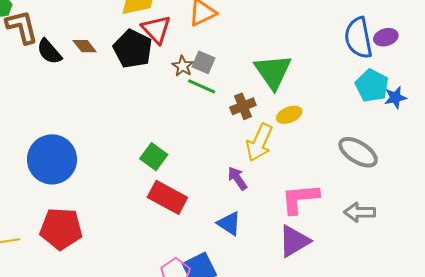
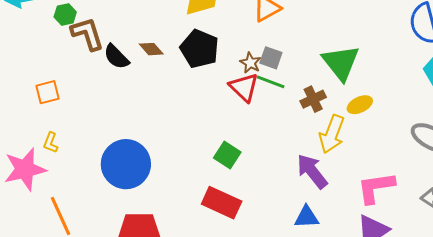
red triangle: (156, 29) -> (244, 87), moved
purple arrow: (237, 178) -> (312, 171), size x1.5
red rectangle: (167, 197) -> (222, 203), moved
blue triangle: (229, 224) -> (307, 217), turned -32

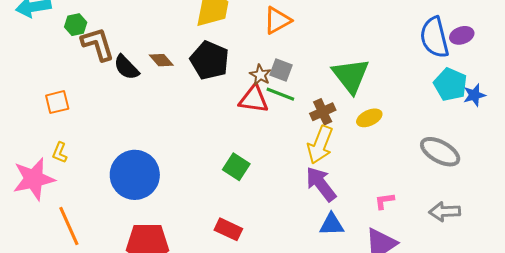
red triangle: (244, 87) -> (254, 99), turned -36
yellow arrow: (332, 134) -> (320, 145), moved
pink L-shape: (376, 188) -> (384, 201), size x0.5
red rectangle: (222, 203) -> (228, 229), moved, size x0.7
blue triangle: (307, 217) -> (332, 224), moved

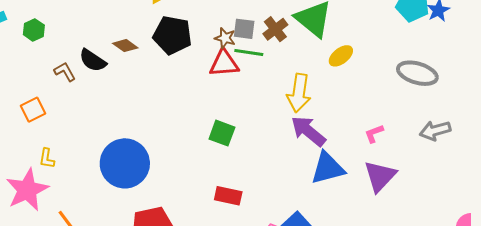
brown L-shape: (98, 44) -> (65, 72), moved, size x0.6
brown cross: (323, 112) -> (275, 29), moved
blue triangle: (332, 224) -> (328, 168), size x1.4

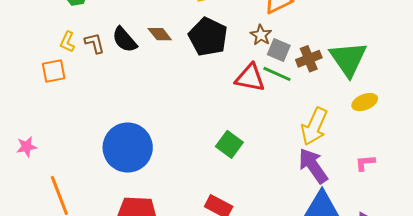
brown star: (225, 38) -> (261, 35), moved
pink L-shape: (374, 134) -> (365, 163), moved
yellow L-shape: (47, 158) -> (67, 42), moved
pink star: (27, 190) -> (27, 147), size x0.5

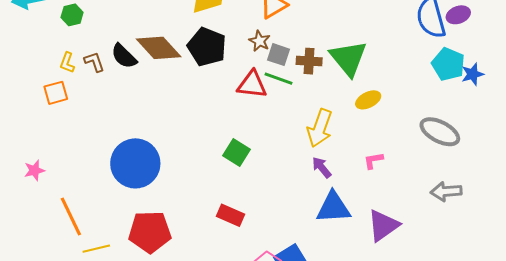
brown diamond: (160, 34) -> (159, 48), size x1.8
brown cross: (309, 59) -> (309, 61), turned 30
purple arrow: (313, 166) -> (322, 167), size x0.6

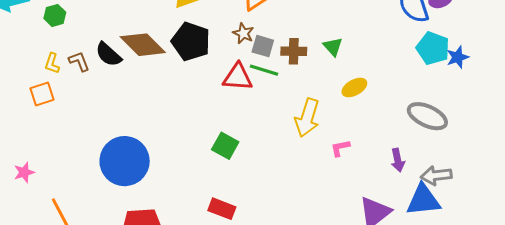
green triangle: (348, 58) -> (333, 47), size x0.5
pink L-shape: (373, 161) -> (340, 148), moved
purple arrow: (322, 167) -> (398, 160), moved, turned -150
blue triangle: (333, 207) -> (423, 200), moved

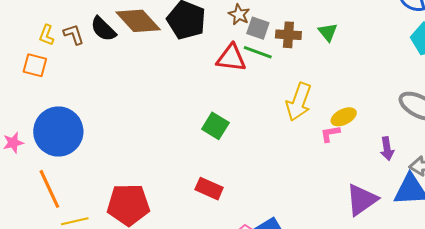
yellow ellipse: (354, 87) -> (344, 117), moved
orange square: (42, 94) -> (35, 65), turned 30
blue circle: (125, 161) -> (58, 131), moved

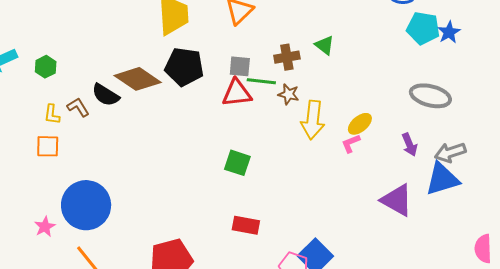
brown star: (239, 14) -> (289, 94), moved
gray square: (258, 28) -> (240, 66), moved
purple triangle: (362, 200) -> (397, 200), turned -42

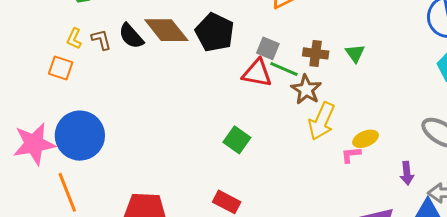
brown star: (289, 94) -> (306, 89), size x1.4
pink star: (45, 227) -> (34, 144), size x2.0

